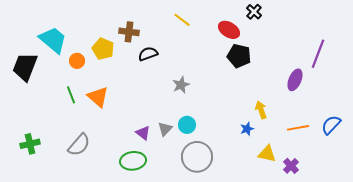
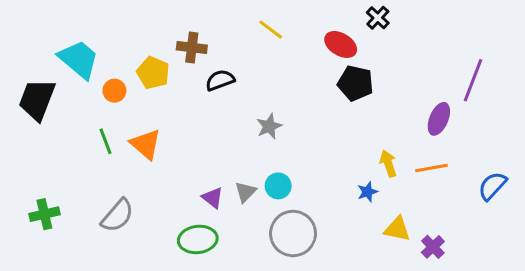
orange line: (298, 128) -> (431, 168), moved

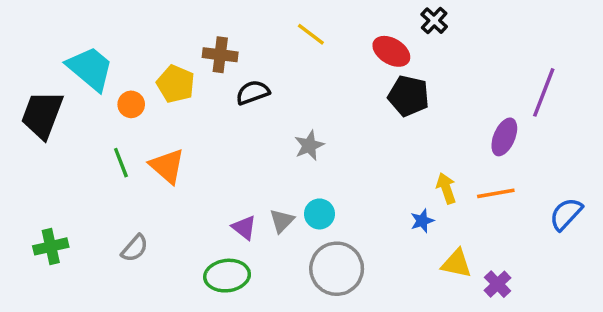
gray semicircle: (117, 216) -> (135, 248), size x0.7

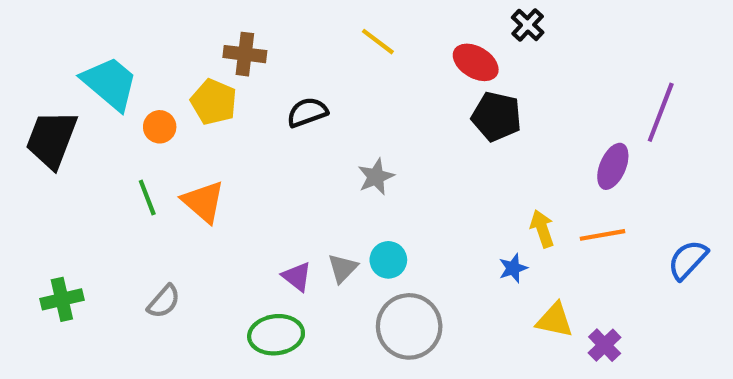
brown cross: (220, 55) -> (245, 54), moved

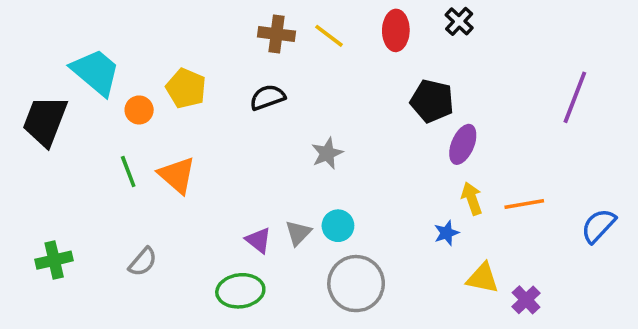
brown cross: (245, 54) -> (277, 34), moved
red ellipse: (476, 62) -> (396, 30), moved, turned 60
purple ellipse: (613, 166) -> (463, 144), moved

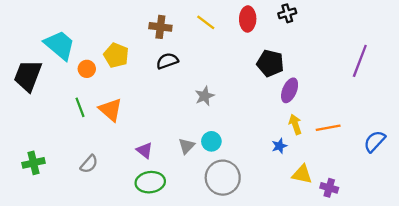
black cross: (459, 21) -> (287, 13), turned 30
brown cross: (277, 34) -> (160, 27), moved
purple triangle: (258, 240) -> (145, 150), moved
purple cross: (526, 300) -> (329, 188), turned -30

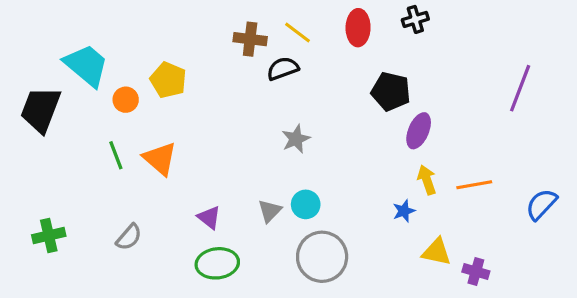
brown cross: (160, 27) -> (250, 39), moved
black semicircle: (167, 61) -> (283, 69), moved

